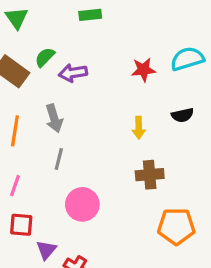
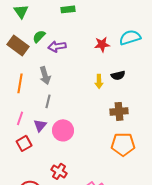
black semicircle: (183, 115) -> (118, 75), moved
brown cross: (150, 175) -> (119, 111), moved
red square: (21, 225) -> (24, 143), turned -35
purple triangle: (46, 250) -> (40, 125), moved

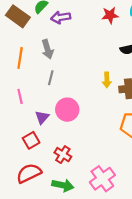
yellow arrow: (99, 81) -> (107, 80), moved
pink line: (20, 118) -> (20, 96), turned -32
purple triangle: (40, 125) -> (42, 117), moved
red square: (24, 143) -> (31, 140), moved

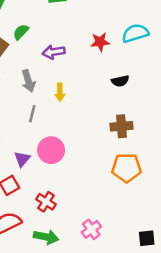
purple arrow: (61, 17) -> (54, 52), moved
yellow arrow: (107, 80) -> (60, 92), moved
pink cross: (102, 179) -> (91, 229), size x0.7

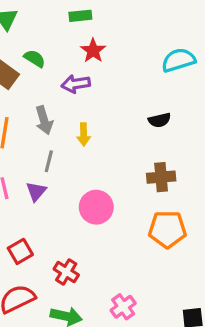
green semicircle: (21, 32) -> (35, 59), turned 78
red star: (100, 42) -> (93, 51), moved, turned -30
pink circle: (51, 150) -> (96, 207), moved
purple triangle: (22, 159) -> (36, 191), moved

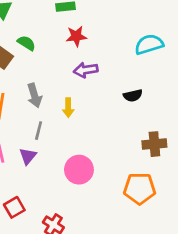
red star: (93, 51) -> (76, 36), turned 30
purple arrow: (76, 84) -> (86, 70), moved
brown cross: (161, 177) -> (154, 144), moved

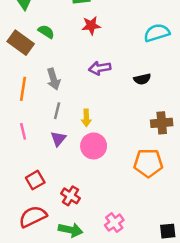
purple arrow: (86, 70) -> (100, 68), moved
yellow arrow: (68, 108) -> (86, 118), moved
purple triangle: (28, 156) -> (58, 139), moved

